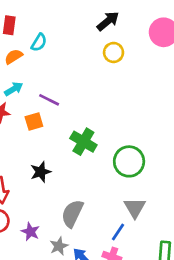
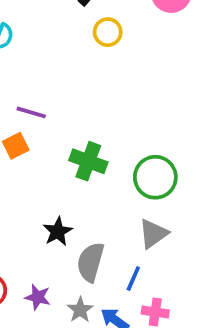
black star: (41, 172) -> (58, 232), moved
gray triangle: (135, 208) -> (153, 234), moved, turned 35
blue line: (118, 232) -> (133, 279), moved

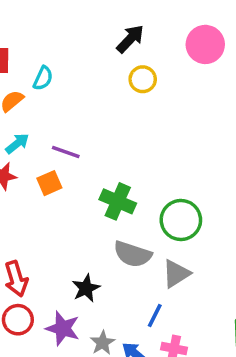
black star: (58, 232) -> (86, 288), moved
gray semicircle: (91, 262) -> (133, 254), moved, turned -90
purple star: (38, 297) -> (63, 328), size x1.4

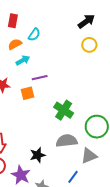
cyan arrow: (17, 143) -> (23, 60), moved
purple line: (66, 152) -> (40, 78), turned -42
gray semicircle: (133, 254) -> (67, 141), turned 145

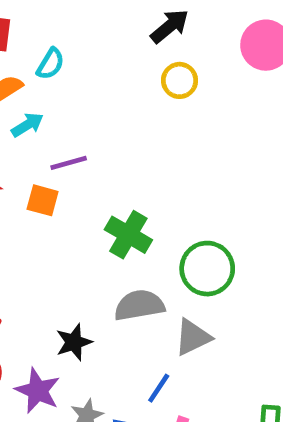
orange square: (28, 93) -> (43, 200), turned 32

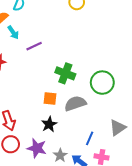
cyan arrow: (27, 125) -> (13, 32), turned 96
orange square: (43, 200) -> (50, 98), moved
gray triangle: (193, 337) -> (118, 128), moved

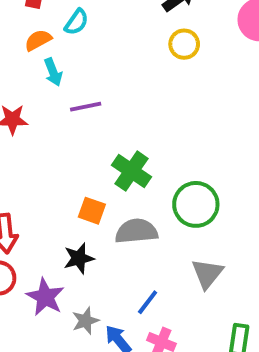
gray triangle: (118, 128) -> (207, 274), moved, turned -30

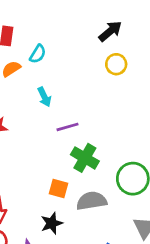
cyan arrow: (53, 72) -> (44, 97), moved
purple line: (86, 107) -> (67, 127), moved

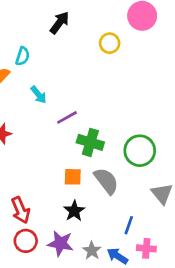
black arrow: (110, 31) -> (60, 23), moved
yellow circle: (116, 64) -> (110, 43), moved
gray semicircle: (91, 201) -> (106, 181), turned 76

